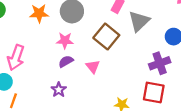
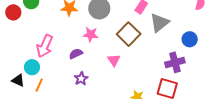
purple semicircle: (66, 61) -> (76, 54), moved

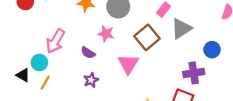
purple semicircle: (76, 54) -> (88, 53), turned -128
pink triangle: (114, 60) -> (128, 64), size x1.5

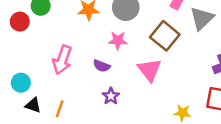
cyan circle: (39, 62) -> (21, 83), moved

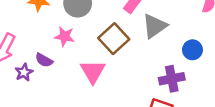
purple star: (111, 96) -> (24, 72), moved

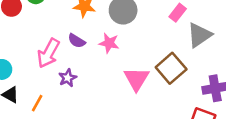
brown square: (114, 39) -> (171, 68), moved
purple semicircle: (44, 60) -> (77, 41), moved

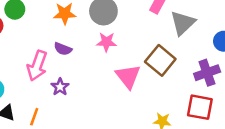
pink star: (109, 43) -> (106, 42), moved

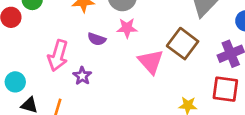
purple semicircle: (63, 49) -> (97, 39), moved

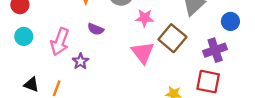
pink star: (127, 28) -> (145, 18), moved
cyan circle: (15, 82) -> (24, 36), moved

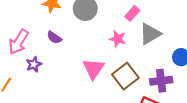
pink star: (145, 18) -> (118, 39), moved
brown square: (172, 38) -> (125, 76), moved

